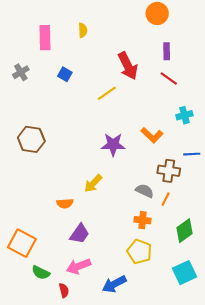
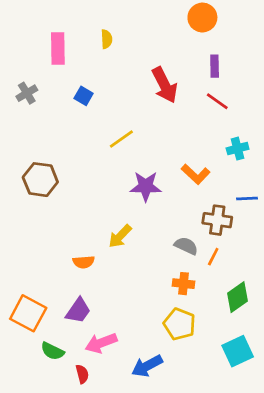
yellow line: (107, 93) -> (121, 139), moved
purple trapezoid: (80, 234) -> (78, 311), moved

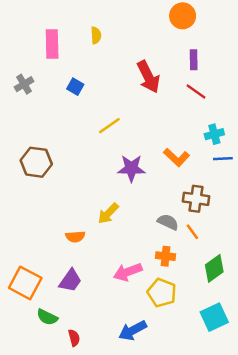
blue line: (247, 198) -> (223, 159), moved
orange line: (213, 257) -> (192, 232), turned -63
pink arrow: (101, 343) -> (128, 272), moved

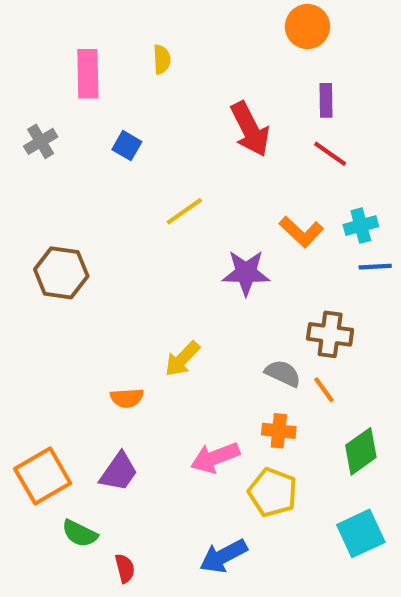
orange L-shape: (176, 157) -> (301, 232), moved
purple star: (131, 168) -> (246, 273), moved
orange square: (25, 283) -> (43, 476), turned 32

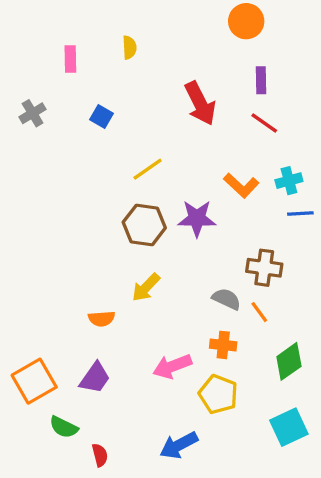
pink rectangle: (88, 74) -> (70, 59), size x0.7
brown hexagon: (61, 273) -> (144, 225), moved

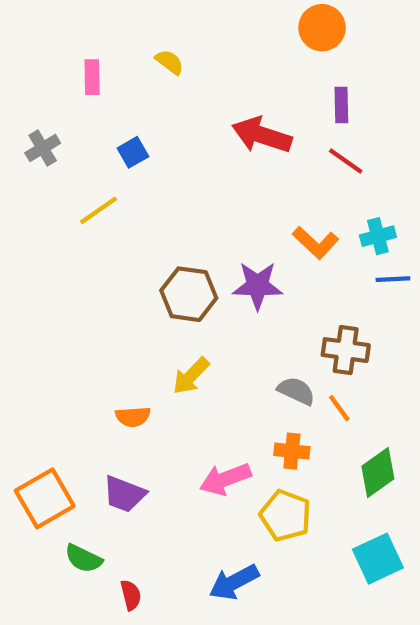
yellow semicircle: (129, 47) -> (169, 62), turned -50
red arrow: (200, 103) -> (262, 135), turned 135
blue square: (102, 117) -> (133, 152), turned 30
yellow line: (148, 169) -> (99, 210), moved
purple trapezoid: (95, 378) -> (124, 494), turned 76

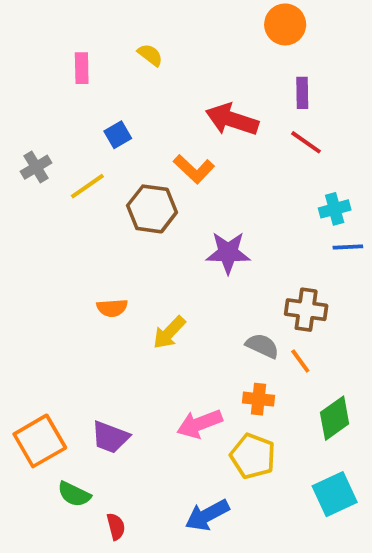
gray cross: (43, 148) -> (36, 167), moved
orange L-shape: (316, 243) -> (194, 169), moved
brown hexagon: (189, 294) -> (152, 209), moved
orange semicircle: (133, 417) -> (112, 308), moved

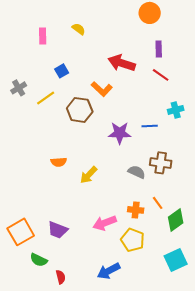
blue line: (348, 247) -> (150, 126), moved
gray semicircle: (262, 346) -> (137, 172), moved
orange line: (300, 361) -> (158, 203), moved

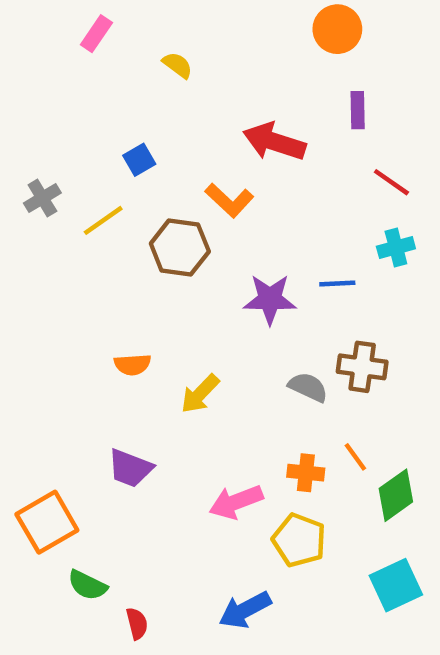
pink rectangle: (43, 36) -> (96, 34), moved, turned 35
red line: (161, 75) -> (391, 182), moved
purple trapezoid: (58, 230) -> (130, 468), moved

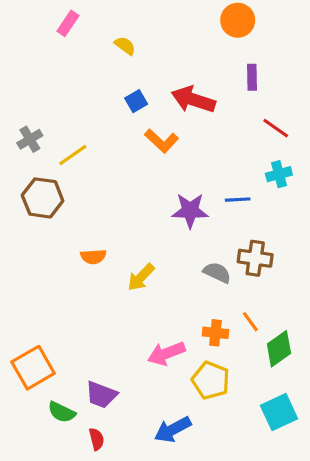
blue square: (139, 160) -> (136, 101), moved
brown hexagon: (180, 248) -> (43, 198), moved
purple trapezoid: (130, 468) -> (101, 395), moved

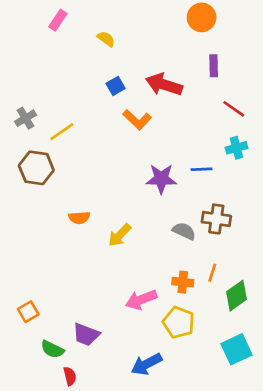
orange line: (250, 322) -> (212, 273), turned 54
orange square: (33, 368) -> (28, 312), size x0.6
red semicircle: (97, 439) -> (70, 376), moved

